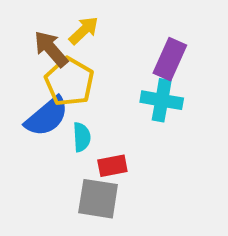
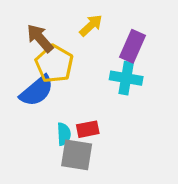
yellow arrow: (84, 30) -> (91, 25), moved
cyan semicircle: (82, 137) -> (64, 134), moved

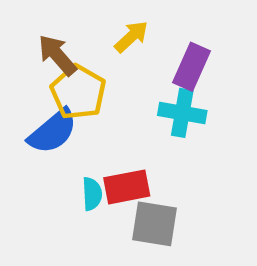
red rectangle: (88, 129) -> (127, 187), size x1.4
gray square: (77, 155) -> (154, 224), moved

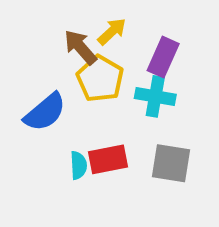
brown arrow: (57, 55) -> (80, 47), moved
yellow pentagon: (78, 92) -> (100, 79), moved
gray square: (154, 224) -> (171, 163), moved

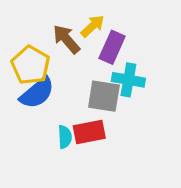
purple rectangle: (163, 57) -> (112, 47), moved
yellow pentagon: (100, 79) -> (31, 65), moved
gray square: (171, 163) -> (104, 96), moved

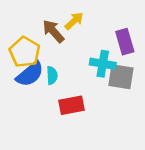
purple rectangle: (112, 47) -> (125, 42), moved, turned -40
gray square: (104, 96) -> (121, 77), moved
cyan semicircle: (65, 137) -> (52, 75), moved

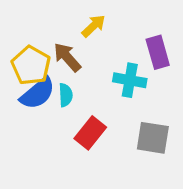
brown arrow: (53, 31) -> (67, 57), moved
gray square: (121, 77) -> (153, 138), moved
red rectangle: (72, 105) -> (90, 133), turned -40

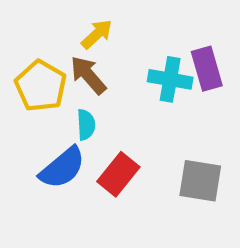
yellow arrow: (94, 26) -> (97, 34), moved
cyan cross: (130, 80) -> (170, 79), moved
blue semicircle: (38, 93) -> (62, 168), moved

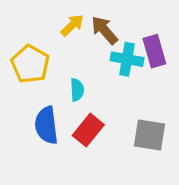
brown arrow: (88, 75) -> (104, 30), moved
cyan semicircle: (86, 125) -> (77, 90), moved
blue semicircle: (62, 168) -> (46, 125), turned 123

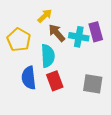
brown arrow: (104, 30) -> (57, 33), moved
cyan semicircle: (77, 90) -> (48, 56), size x1.6
red rectangle: (88, 130) -> (55, 81), turned -60

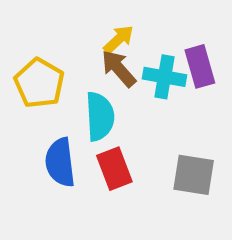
yellow arrow: (45, 16) -> (119, 39), moved

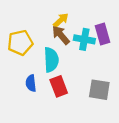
yellow pentagon: (39, 83) -> (20, 43), turned 30
blue semicircle: (60, 162) -> (31, 83), size x0.7

